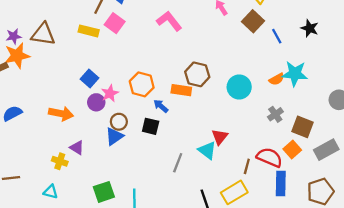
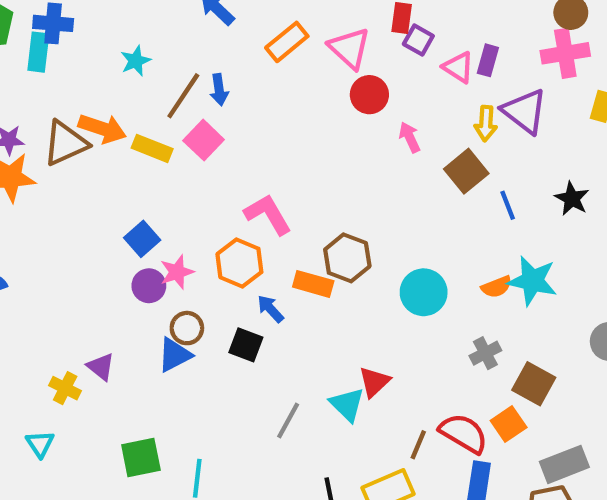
pink L-shape: (169, 21) -> (268, 214), moved
brown triangle: (43, 34) -> (65, 143), turned -40
orange arrow: (61, 114) -> (102, 129), moved
gray rectangle: (326, 150) -> (564, 464), moved
cyan triangle: (51, 192) -> (40, 444), turned 35

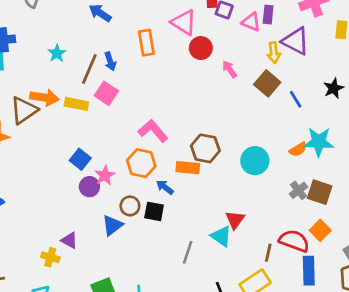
orange rectangle: (287, 42) -> (146, 43), moved, turned -50
black star: (572, 199) -> (334, 88), turned 30
brown circle: (187, 328) -> (130, 206), moved
brown square: (534, 384) -> (320, 192), moved

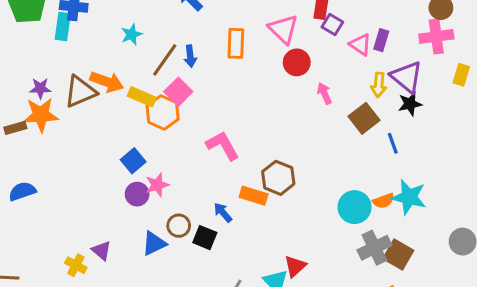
black star: (334, 88) -> (410, 104), moved
cyan circle: (255, 161) -> (354, 207), moved
orange hexagon: (141, 163) -> (163, 113), moved
gray cross: (298, 190) -> (374, 248), size x1.5

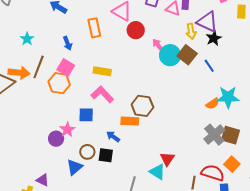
brown line: (165, 60) -> (39, 67), moved
yellow rectangle: (142, 97) -> (102, 71), moved
blue square: (133, 161) -> (86, 115), moved, turned -35
cyan circle: (354, 207) -> (170, 55), moved

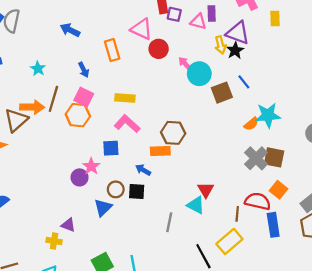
black star: (214, 38) -> (235, 50), moved
brown square: (187, 55) -> (222, 93), moved, turned 36

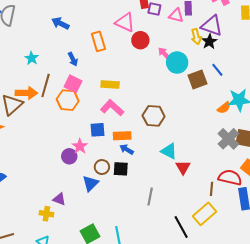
orange rectangle: (160, 151) -> (122, 136), moved
cyan triangle: (196, 205) -> (169, 151), moved

